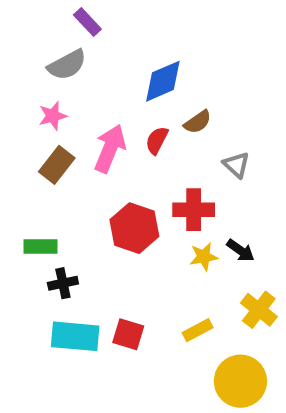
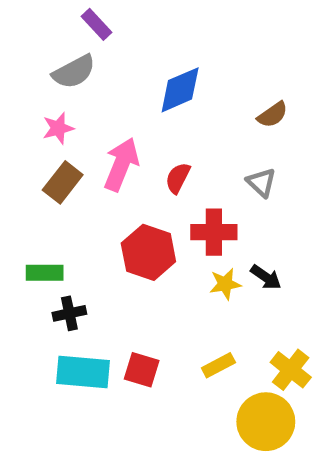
brown semicircle: (198, 122) -> (273, 115), moved
red semicircle: (157, 140) -> (178, 178), moved
yellow cross: (259, 310) -> (291, 370), moved

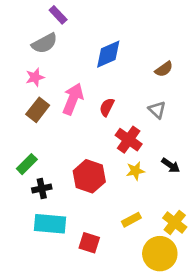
red cross: (214, 232) -> (129, 140), turned 35
red hexagon: (148, 252) -> (89, 176), moved
green rectangle: (45, 273) -> (27, 164), turned -45
black arrow: (266, 277) -> (171, 165), moved
red square: (142, 370) -> (89, 243), moved

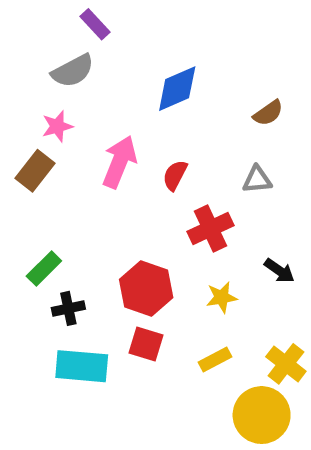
brown rectangle: (38, 110) -> (35, 171), moved
gray triangle: (157, 110) -> (257, 180), turned -48
red cross: (129, 140) -> (210, 229), turned 30
yellow star: (135, 171) -> (222, 297), moved
red square: (89, 243) -> (146, 344), moved

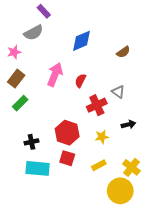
pink star: (57, 126) -> (14, 52), moved
gray triangle: (257, 180) -> (118, 92), moved, turned 40
green rectangle: (44, 268) -> (20, 103), moved
black arrow: (279, 271) -> (128, 125), turned -48

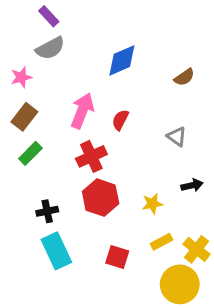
purple rectangle: (44, 11) -> (49, 16), moved
red cross: (97, 105) -> (91, 156), moved
red square: (67, 158) -> (117, 257), moved
yellow rectangle: (99, 165) -> (161, 242), moved
cyan rectangle: (38, 168) -> (56, 251), turned 60

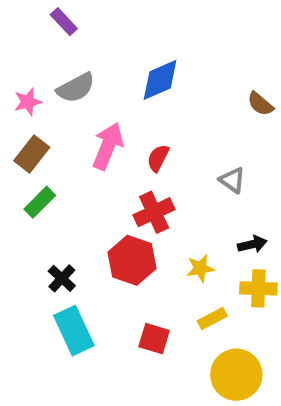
gray semicircle: (50, 48) -> (76, 88), moved
brown semicircle: (184, 77) -> (260, 104), moved, turned 75
red cross: (91, 156) -> (154, 212), moved
black cross: (47, 211) -> (62, 278), turned -35
yellow cross: (197, 249) -> (258, 288), moved, turned -36

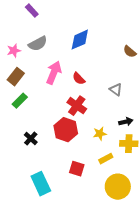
red semicircle: (158, 158) -> (79, 79), turned -72
red cross: (154, 212) -> (77, 106), turned -30
cyan rectangle: (74, 331) -> (41, 184), moved

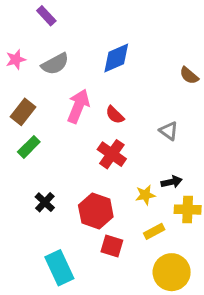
pink star: (14, 51) -> (16, 59), moved
black arrow: (126, 122) -> (172, 182), moved
red hexagon: (66, 130) -> (96, 211), moved

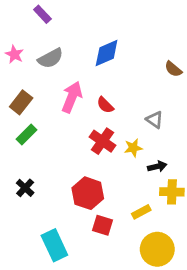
pink star: (16, 59) -> (14, 54), turned -30
yellow star: (145, 195) -> (133, 148), moved
black cross: (45, 202) -> (25, 188), moved

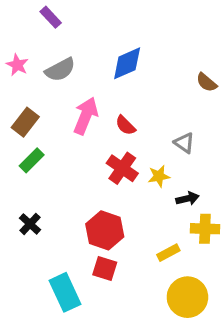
red square: (103, 225) -> (105, 268), moved

